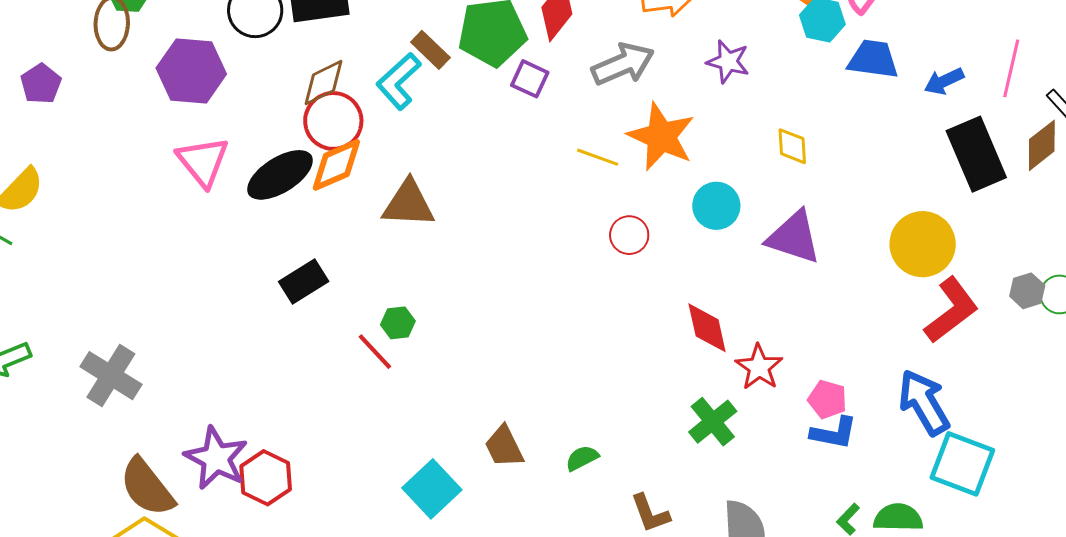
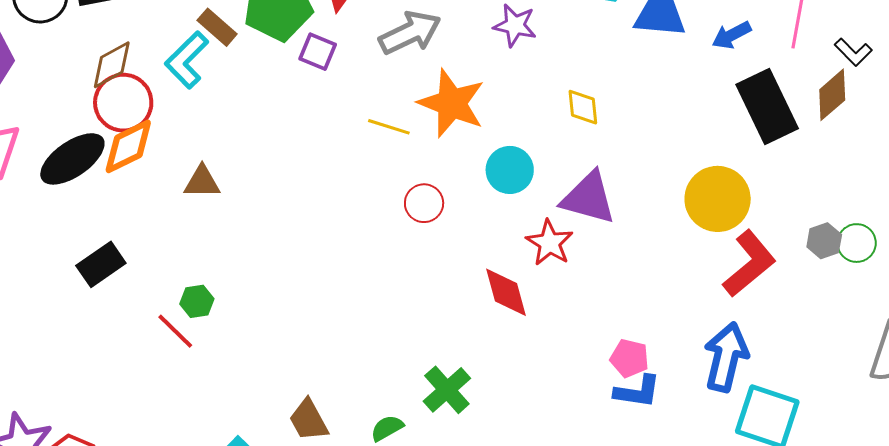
brown triangle: (408, 204) -> (202, 182), size x0.7
red star: (759, 367) -> (550, 243), moved
blue arrow: (924, 402) -> (726, 357), turned 46
green cross: (713, 422) -> (447, 390), moved

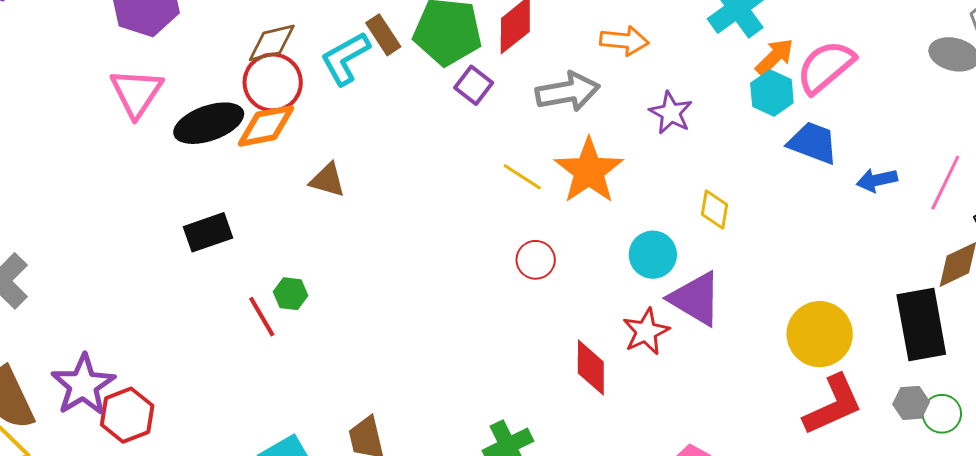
black rectangle: (767, 107) -> (921, 325), moved
cyan circle: (510, 170) -> (653, 255), moved

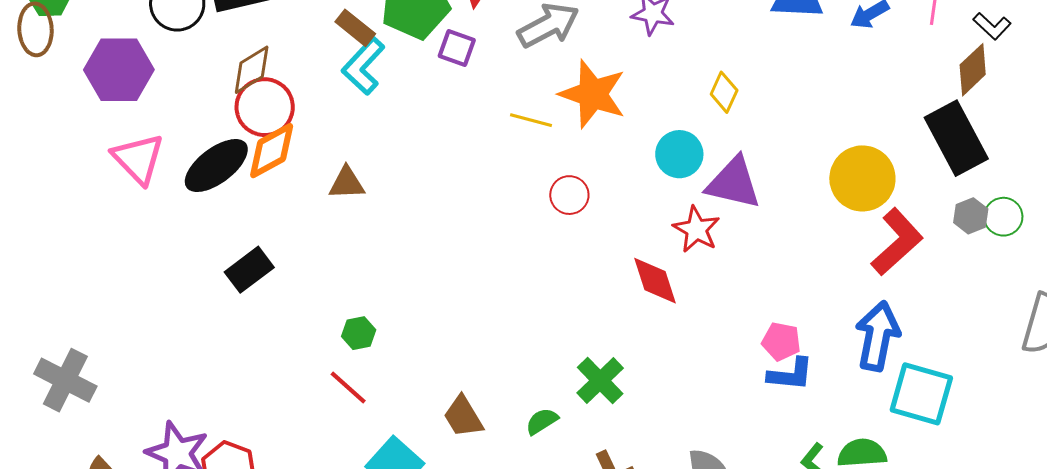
cyan L-shape: (345, 58) -> (363, 66), moved
yellow diamond: (714, 210) -> (724, 92), turned 33
green hexagon: (291, 294) -> (359, 333), moved
red line: (262, 317) -> (348, 387), moved

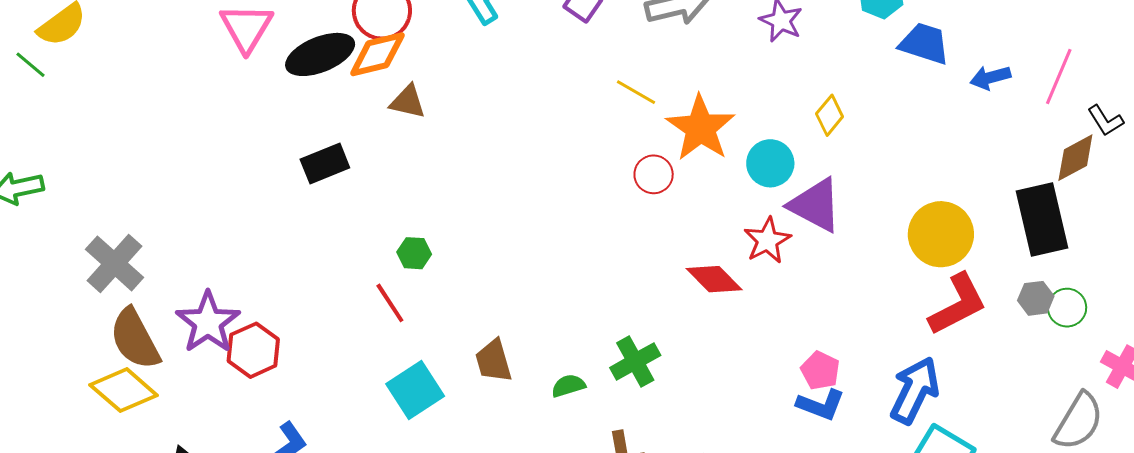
orange star: (593, 94) -> (701, 128), moved
brown triangle: (347, 183) -> (408, 102), moved
red diamond: (655, 281) -> (714, 279), turned -42
gray cross: (65, 380) -> (115, 263), moved

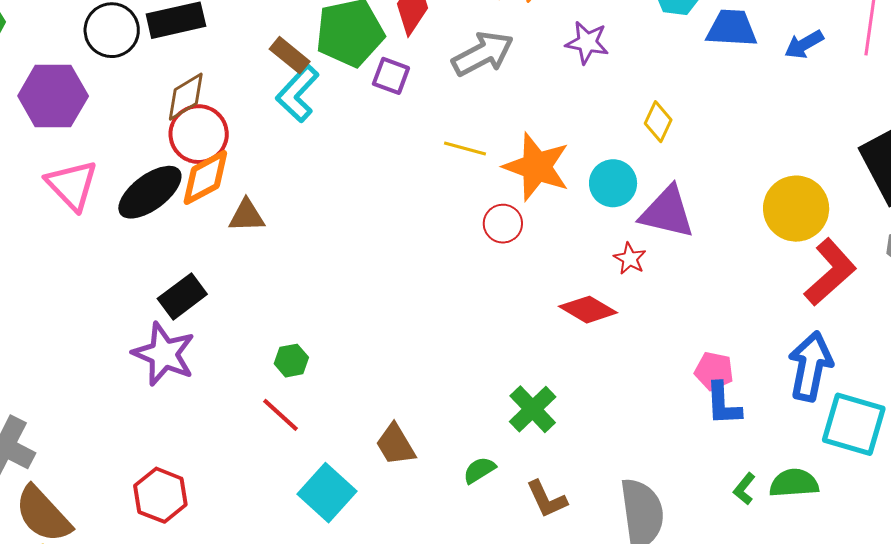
red star: (767, 240) -> (630, 259), size x0.7
purple star: (208, 322) -> (164, 354), moved
green semicircle: (568, 386) -> (479, 470), moved
blue L-shape: (821, 405) -> (723, 404), turned 81

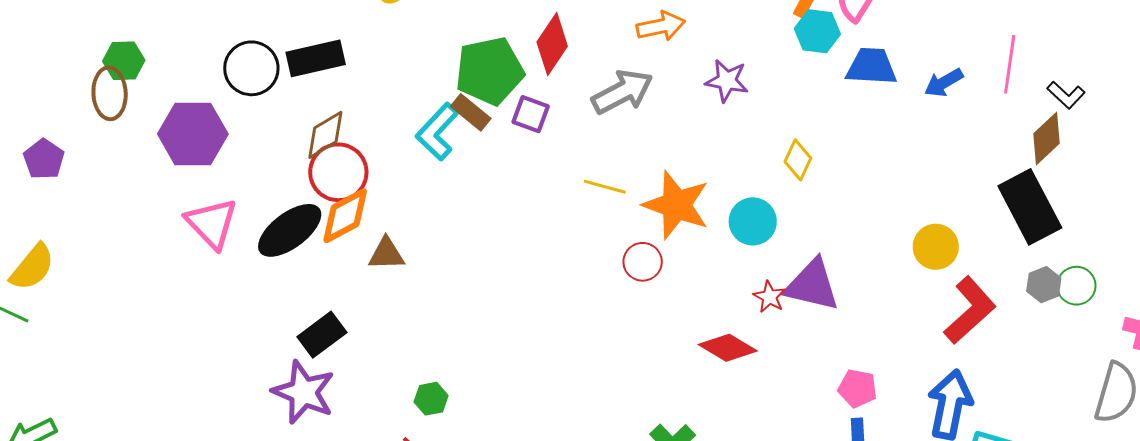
brown rectangle: (290, 55) -> (471, 112), moved
yellow circle: (796, 209) -> (936, 247), size x0.7
purple triangle: (667, 212) -> (812, 285), moved
pink pentagon: (714, 371) -> (857, 388), moved

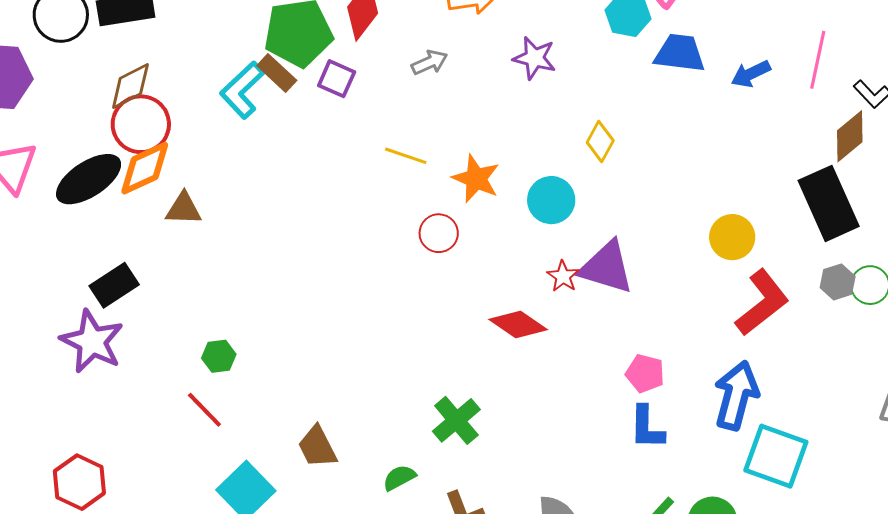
gray arrow: (622, 92) -> (429, 62), size x0.6
orange star: (676, 205) -> (476, 179), size x0.7

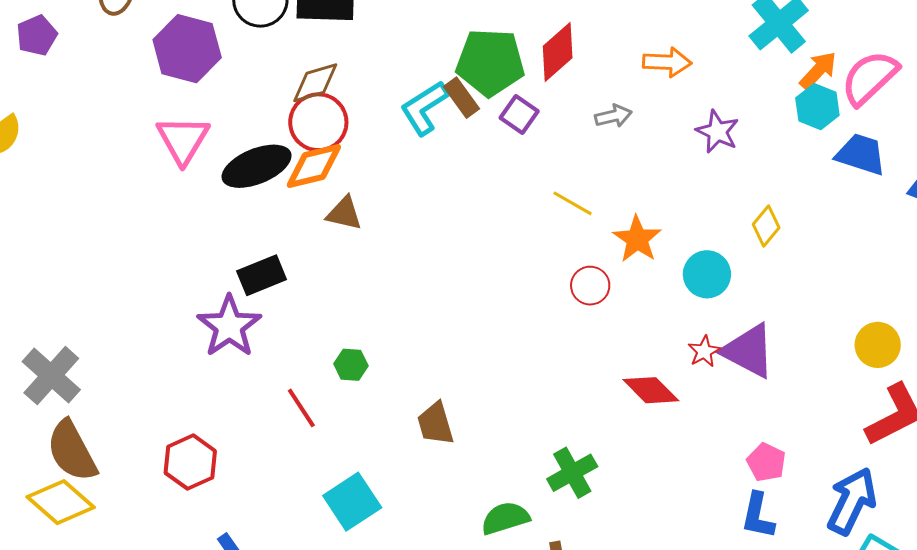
red line: (204, 410) -> (301, 408), moved
brown trapezoid: (317, 447) -> (435, 424), moved
green semicircle: (399, 478) -> (505, 518), size x1.4

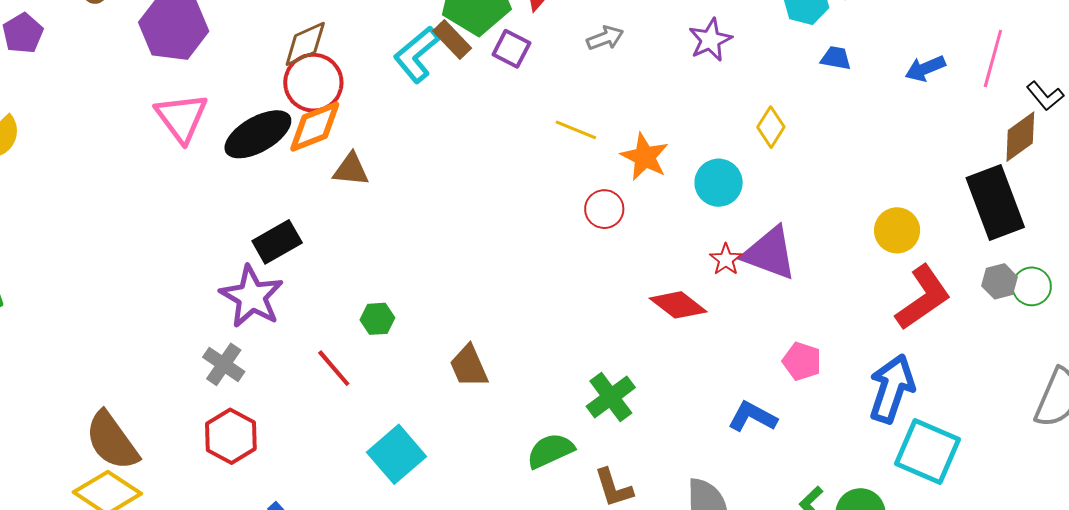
purple star: (717, 132) -> (710, 40), turned 30
blue trapezoid: (861, 154) -> (836, 58), moved, size x0.6
gray cross: (51, 376) -> (224, 364), moved, size x0.7
blue L-shape: (758, 516) -> (752, 417), moved, turned 114

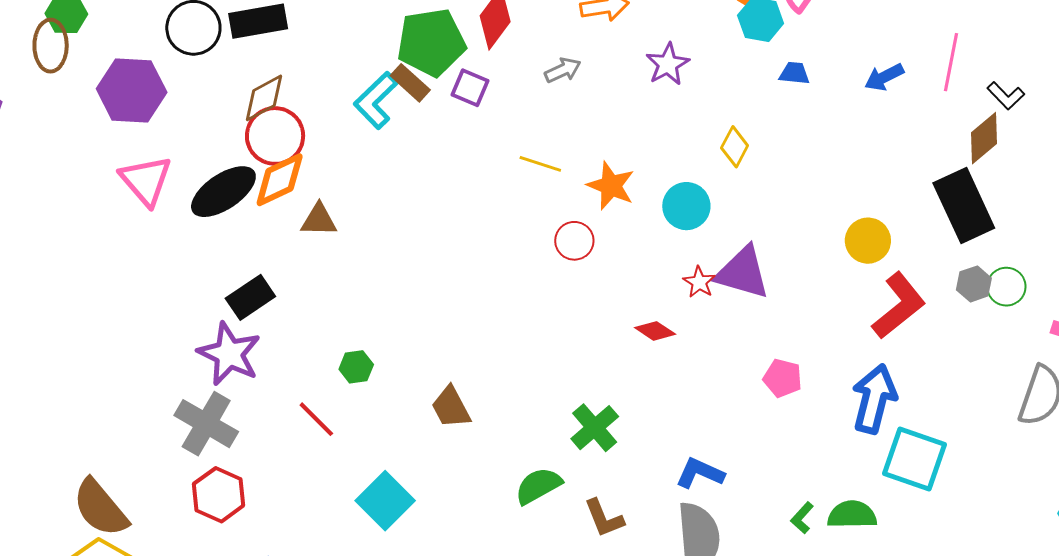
red diamond: (678, 305) -> (655, 331), size x0.7
gray cross: (224, 364) -> (206, 424), size x1.5
blue L-shape: (752, 417) -> (700, 473), moved

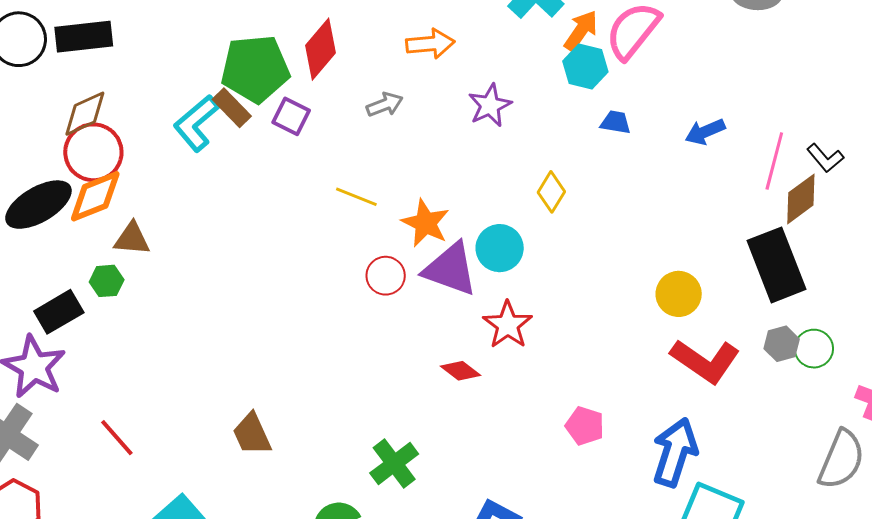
pink line: (951, 62) -> (774, 161), moved
purple triangle: (743, 273) -> (450, 269), moved
red star: (699, 282) -> (508, 325), size x1.5
red L-shape: (899, 306) -> (705, 361), turned 70
green hexagon: (356, 367) -> (107, 281), moved

